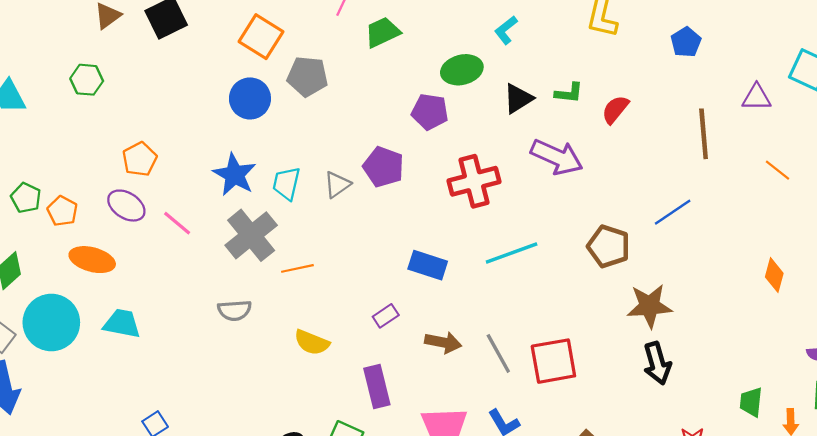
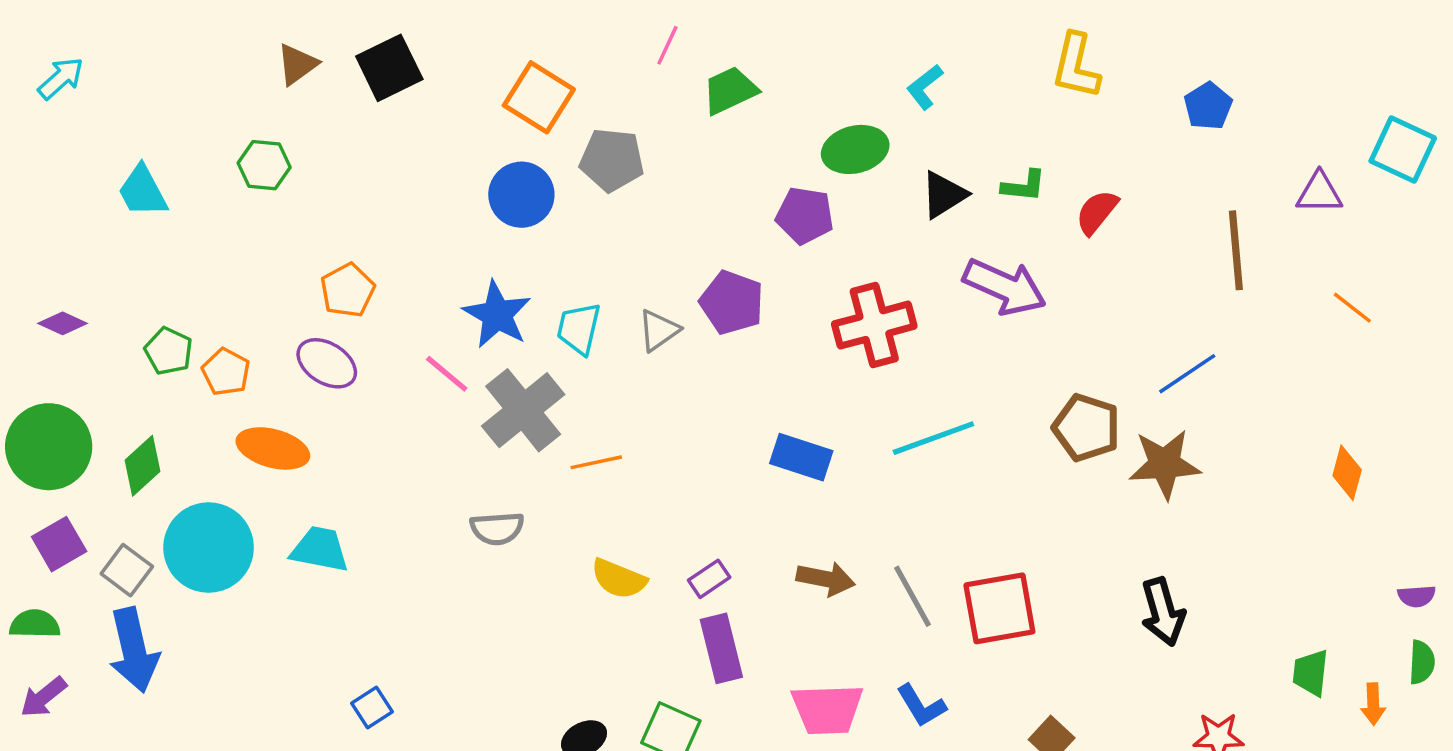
pink line: (177, 223) -> (447, 374), moved
brown star: (649, 306) -> (1165, 464), moved
purple rectangle: (386, 316) -> (709, 579), moved

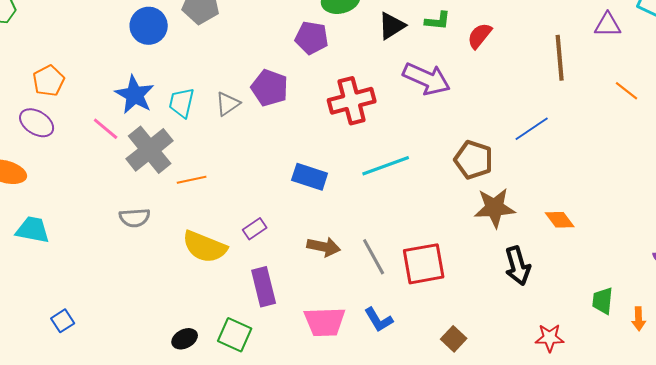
brown star: (1165, 464) -> (495, 208), moved
orange diamond: (1347, 473) -> (560, 220), moved, turned -52
yellow semicircle: (619, 579) -> (205, 247), size x1.4
purple rectangle: (709, 579) -> (255, 229), moved

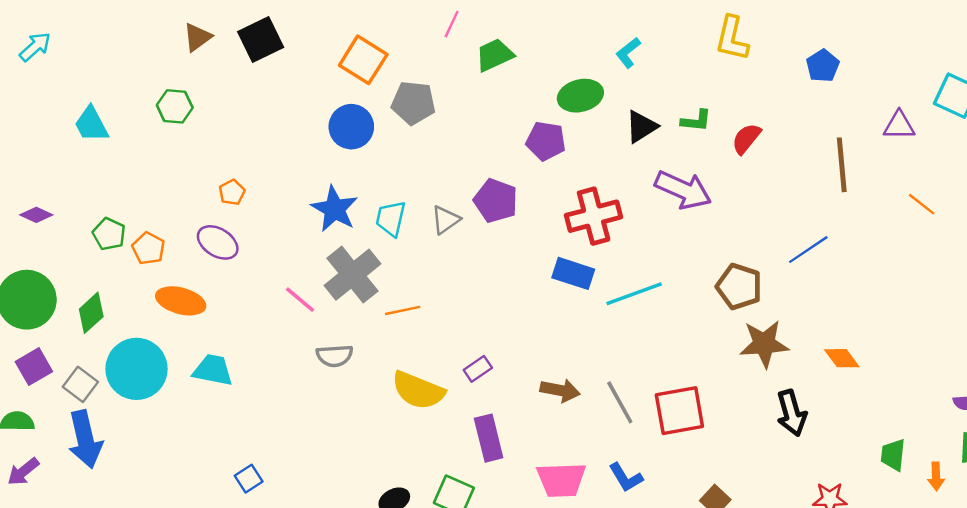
orange pentagon: (49, 81) -> (232, 192), size x0.7
pink line: (106, 129) -> (300, 300), moved
blue rectangle: (310, 177) -> (573, 273), moved

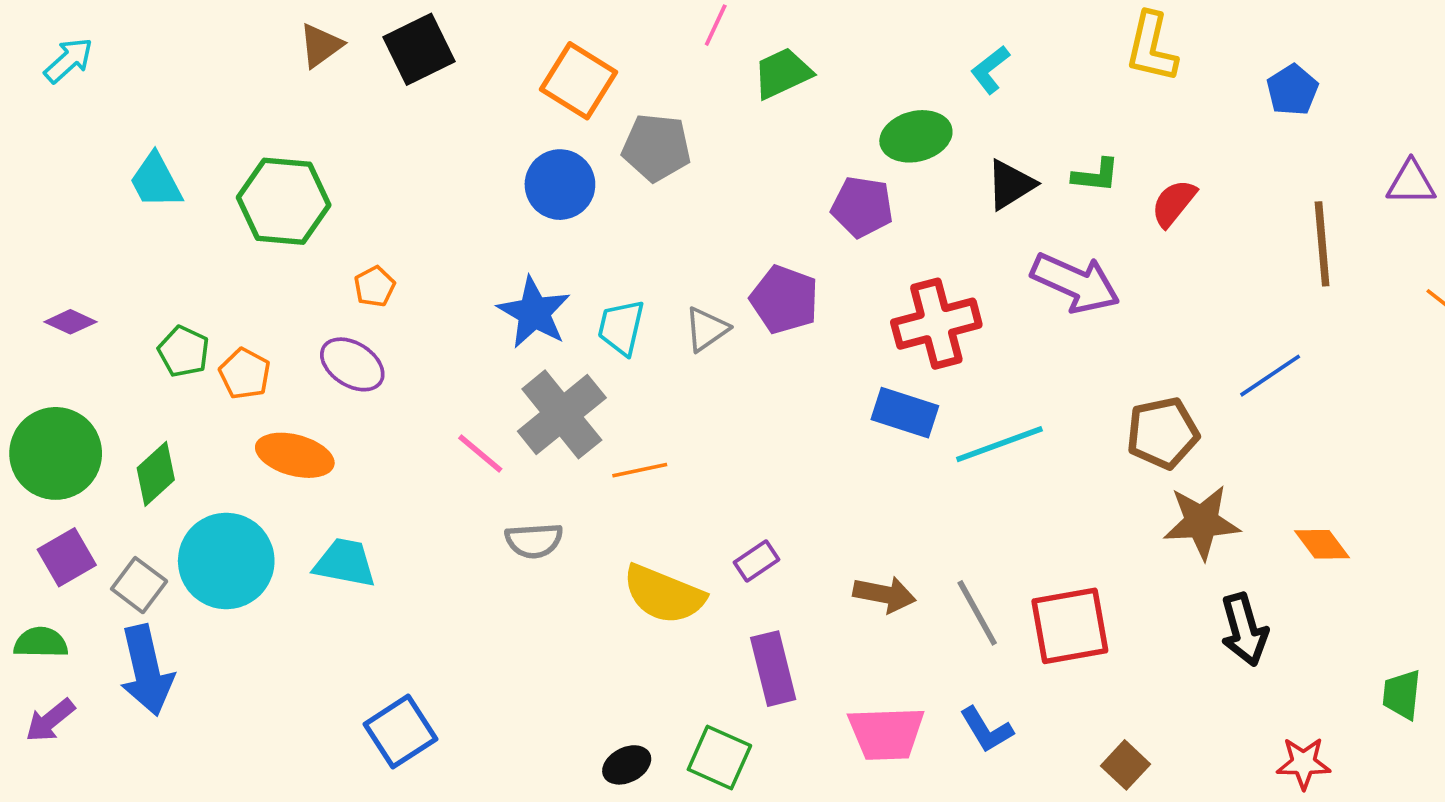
green hexagon: (175, 106) -> (284, 201), moved, size x1.6
brown pentagon: (739, 287) -> (1163, 433), turned -30
blue square: (249, 479) -> (400, 732), size x1.6

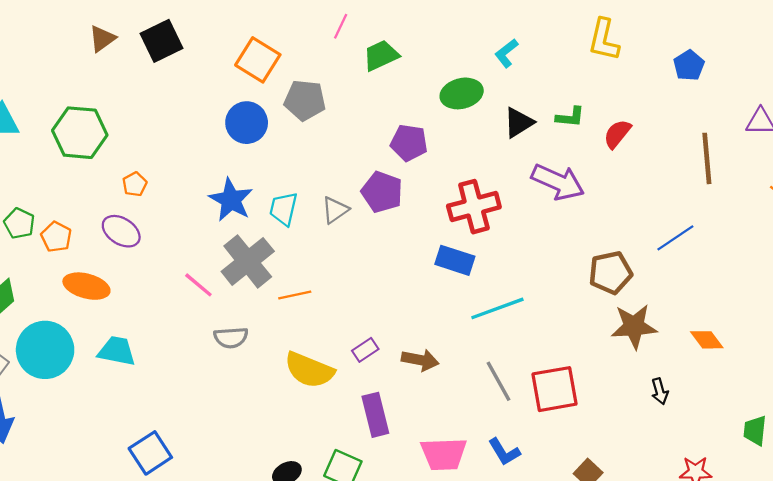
purple pentagon: (862, 207) -> (409, 143), moved
cyan line: (999, 444) -> (497, 308), moved
brown arrow: (884, 594) -> (420, 360), moved
black arrow: (1244, 630) -> (660, 391), size x0.6

